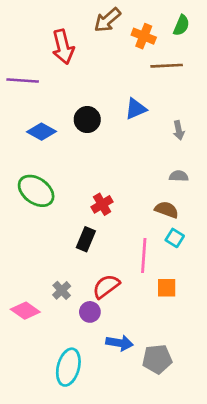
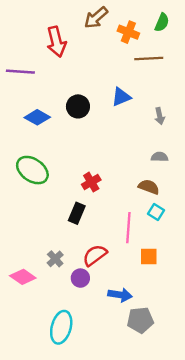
blue arrow: (120, 343) -> (120, 295), moved

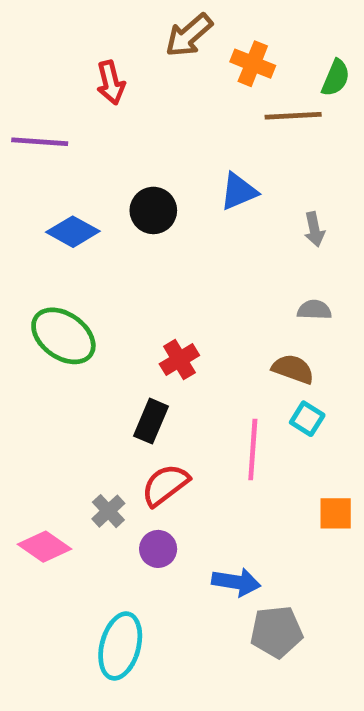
green semicircle: (162, 22) -> (336, 78), moved
red arrow: (56, 42) -> (111, 83), size x0.7
red semicircle: (95, 255) -> (165, 485), moved
orange square: (149, 256) -> (336, 513), moved

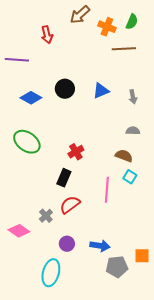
green semicircle: (336, 78) -> (132, 22), moved
blue triangle: (239, 191) -> (101, 91), moved
orange square: (336, 513) -> (142, 256), moved
purple circle: (158, 549) -> (67, 244), moved

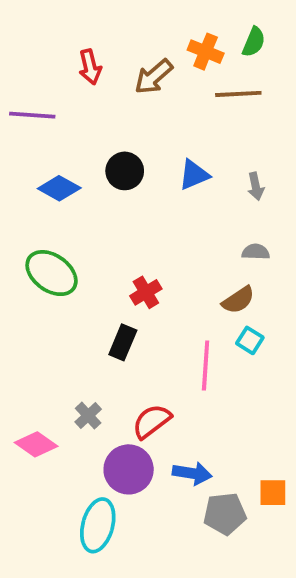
brown arrow: (80, 15) -> (154, 77), moved
brown semicircle: (124, 156) -> (238, 300), turned 126
red semicircle: (70, 205) -> (152, 421), moved
purple circle: (67, 244) -> (129, 469), size x1.6

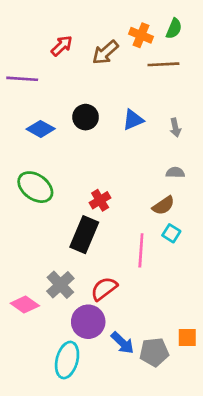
red arrow: (90, 67) -> (62, 46), turned -120
black rectangle: (123, 342) -> (84, 235), size x1.5
gray cross: (88, 416) -> (60, 285), size x1.5
blue arrow: (192, 473) -> (122, 343), moved, turned 35

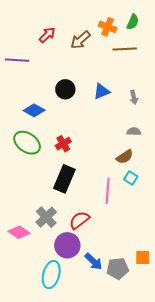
blue diamond: (41, 129) -> (34, 110), moved
red cross: (100, 200) -> (63, 144), moved

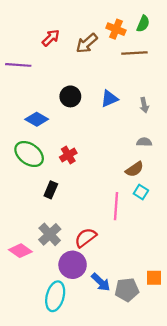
black rectangle: (64, 179) -> (51, 190), moved, size x0.6

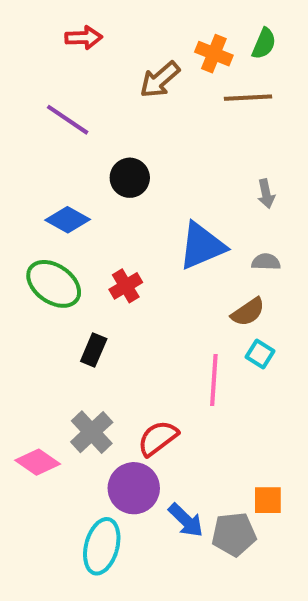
red arrow: (51, 38) -> (84, 38), moved, turned 42
purple line: (18, 65) -> (68, 120), moved, turned 30
blue triangle: (109, 99) -> (202, 246), moved, size x1.5
orange square: (154, 278) -> (268, 500), moved

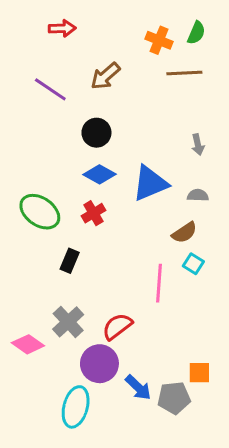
brown arrow: (160, 80) -> (105, 76), moved
blue diamond: (68, 220) -> (99, 174), moved

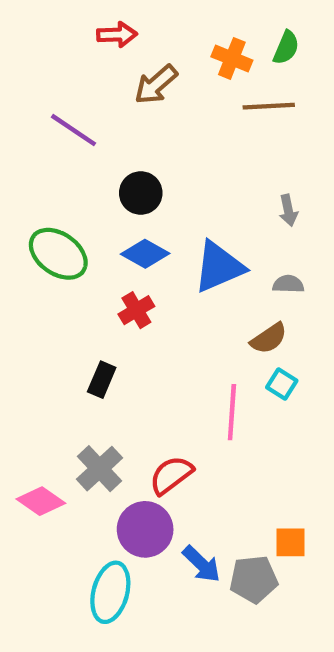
red arrow: (62, 28) -> (117, 35), moved
brown arrow: (105, 76) -> (156, 84), moved
green ellipse: (40, 212) -> (58, 254), moved

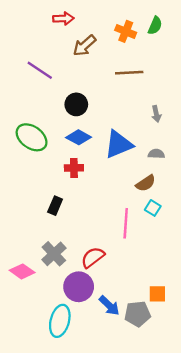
brown line: (269, 106) -> (129, 73), moved
red cross: (136, 310) -> (74, 168), turned 30

